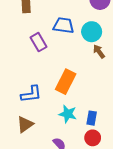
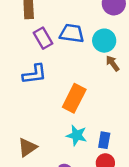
purple rectangle: (39, 42) -> (43, 38), moved
blue L-shape: (31, 94) -> (35, 74), moved

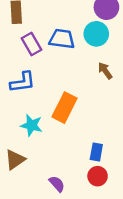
cyan circle: (104, 41) -> (96, 34), moved
cyan star: (77, 135) -> (31, 125), moved

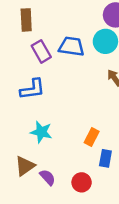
orange rectangle: (65, 108) -> (92, 137), moved, size x0.6
red circle: (98, 176) -> (82, 182), moved
purple semicircle: (57, 184) -> (48, 177), moved

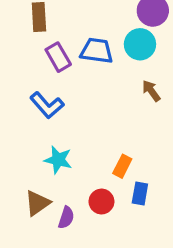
blue L-shape: (32, 89) -> (47, 105), turned 56
purple semicircle: (48, 177) -> (66, 218), turned 60
red circle: (82, 182) -> (101, 202), moved

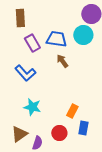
brown arrow: (151, 91) -> (62, 61), moved

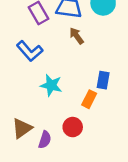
cyan star: (32, 107) -> (51, 85), moved
blue rectangle: (83, 128) -> (103, 80), moved

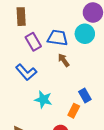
blue rectangle: (103, 80) -> (85, 95), turned -40

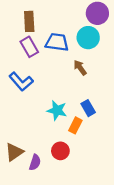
brown rectangle: (21, 17) -> (29, 21), moved
brown arrow: (64, 60) -> (80, 68), moved
cyan star: (43, 100) -> (57, 110), moved

